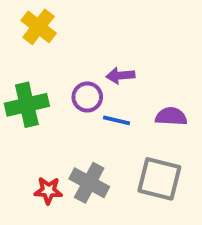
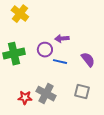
purple semicircle: (171, 116) -> (88, 60), turned 49
gray square: (159, 179) -> (82, 92), size x0.7

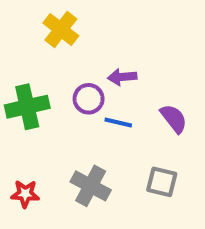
yellow cross: (20, 14) -> (61, 29), moved
red star: (25, 98) -> (25, 194), moved

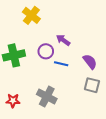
purple arrow: (122, 77) -> (63, 40), turned 40
gray square: (162, 182) -> (92, 85), moved

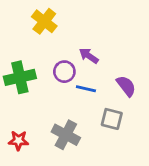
gray square: (92, 85) -> (112, 119), moved

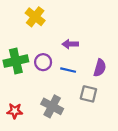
purple arrow: (89, 56) -> (70, 44), turned -35
purple circle: (64, 72) -> (43, 62), moved
purple semicircle: (126, 86) -> (100, 68), turned 54

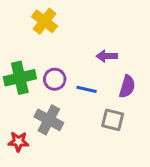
purple arrow: (70, 44) -> (107, 56), moved
gray cross: (52, 106) -> (49, 120), moved

